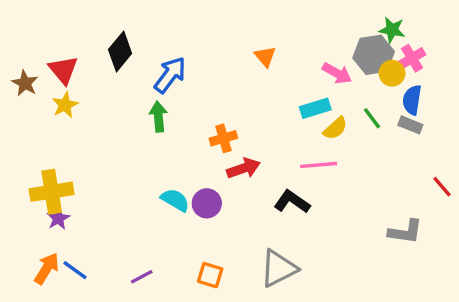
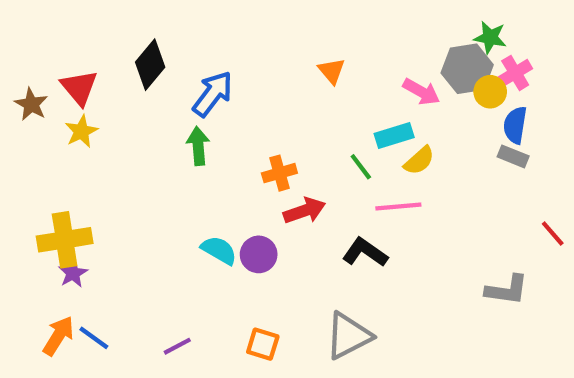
green line: (372, 118) -> (361, 167), moved

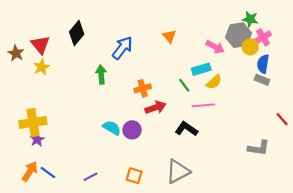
blue arrow: (213, 94) -> (122, 48), moved

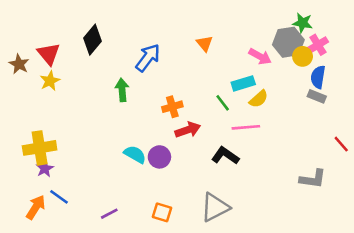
blue line: (48, 172) -> (59, 197), moved

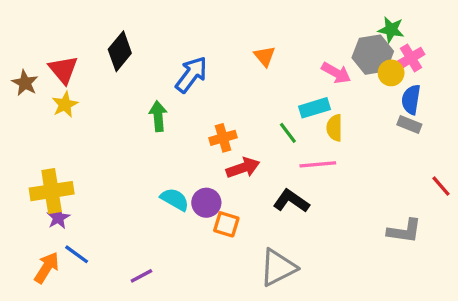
yellow semicircle: (259, 99) -> (334, 128), turned 132
orange square: (162, 212) -> (226, 224), moved

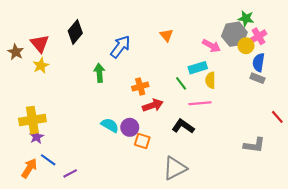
purple line: (141, 276) -> (70, 173), moved

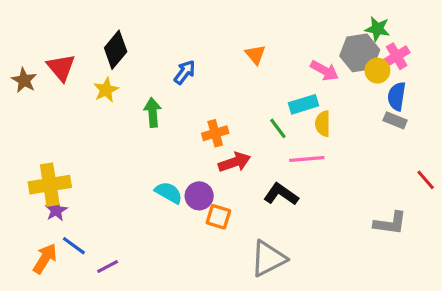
blue arrow: (120, 47) -> (185, 72), size x0.7
yellow star: (41, 66) -> (106, 90), moved

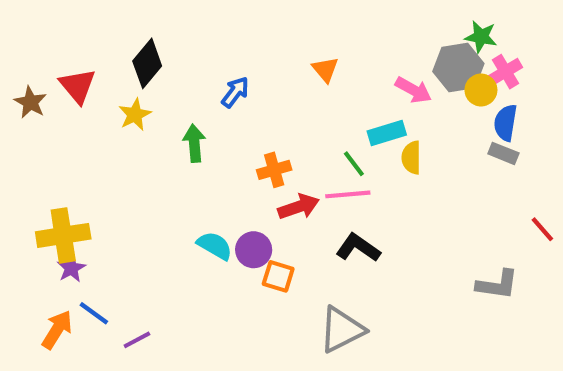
pink line: (307, 159) -> (348, 194), moved

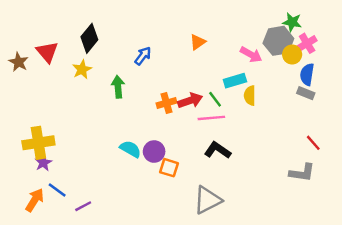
orange triangle: (325, 70) -> (198, 42), turned 35
red arrow: (299, 207) -> (190, 101), moved
red line: (542, 229) -> (313, 143), moved

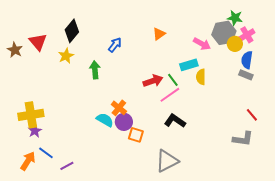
orange cross: (167, 103) -> (119, 108), moved, turned -35
pink line: (211, 118) -> (170, 95), turned -30

